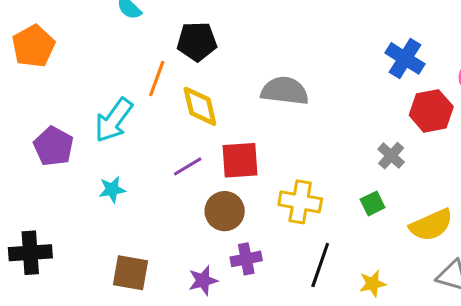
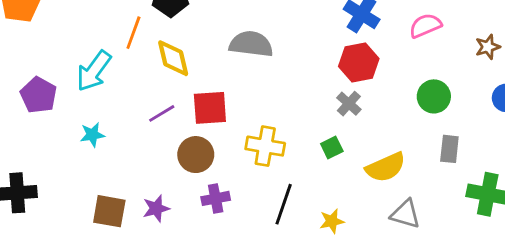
red hexagon: (431, 111) -> (359, 62), moved
purple star: (203, 280) -> (156, 208), moved

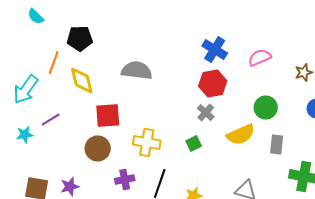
purple line: (162, 113) -> (51, 120), moved
yellow semicircle: (386, 167) -> (241, 134), moved
purple cross: (216, 198) -> (125, 180), moved

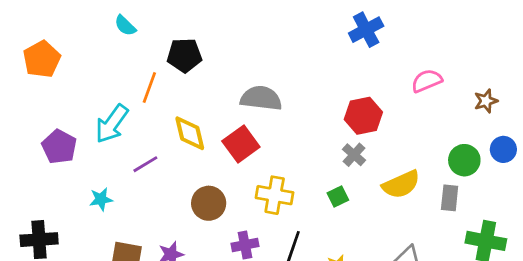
blue cross: (215, 50) -> (366, 30), moved, turned 30
yellow diamond: (82, 80) -> (190, 133), moved
green circle: (266, 108) -> (464, 160), moved
red square: (108, 116) -> (241, 144), moved, turned -32
cyan star: (25, 134) -> (101, 199), moved

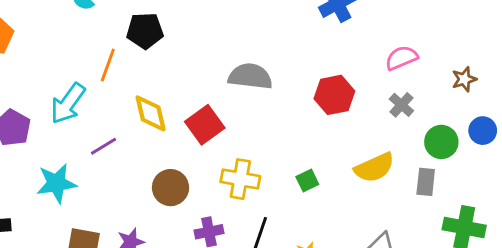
gray semicircle: (261, 98) -> (250, 76), moved
gray cross: (354, 155) -> (401, 105), moved
cyan star: (101, 199) -> (56, 183), size x1.6

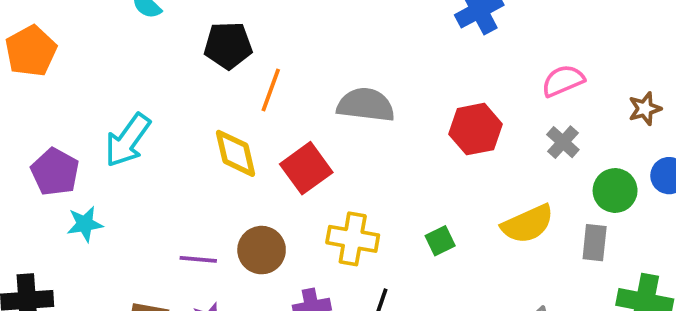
orange line: (108, 65) -> (271, 90), moved
purple line: (104, 146) -> (198, 259), moved, turned 36
cyan star: (56, 183) -> (85, 224), moved, size x0.7

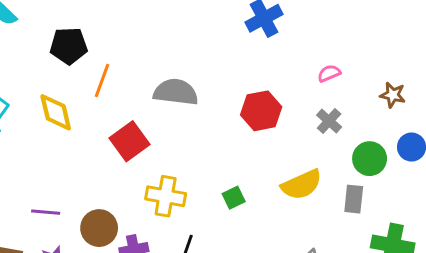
pink semicircle: (563, 81) -> (329, 73), size x0.7
brown star: (645, 109) -> (393, 95), turned 30
yellow diamond: (236, 153) -> (56, 112), moved
brown circle: (262, 250) -> (99, 228), moved

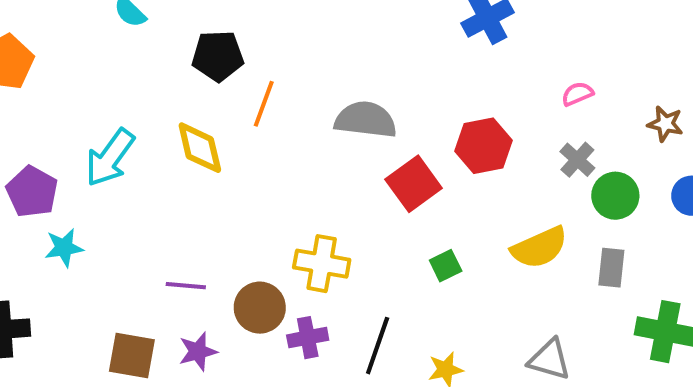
red square: (129, 141) -> (414, 184), moved
green circle: (370, 159) -> (615, 196), moved
yellow cross: (166, 196) -> (322, 264), moved

